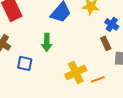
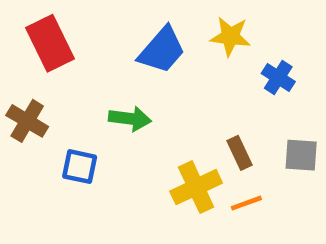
green arrow: (47, 42) -> (130, 119), turned -84
brown rectangle: (106, 43) -> (239, 153), moved

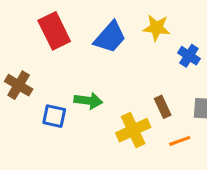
red rectangle: (50, 43) -> (54, 31), moved
green arrow: (130, 119) -> (88, 101), moved
orange line: (246, 203) -> (180, 141), moved

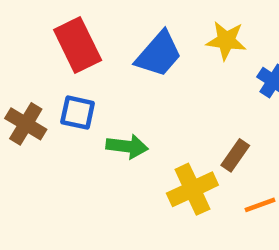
brown rectangle: (163, 107) -> (235, 155), turned 60
blue square: (54, 116) -> (78, 113), moved

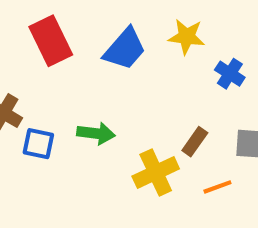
blue square: (78, 113) -> (38, 144), moved

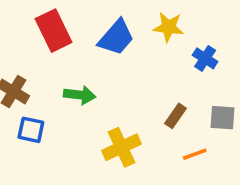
green arrow: (96, 133) -> (80, 95), moved
blue square: (38, 144) -> (31, 130), moved
yellow cross: (156, 173) -> (121, 147), moved

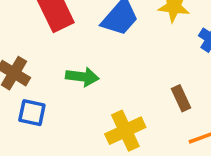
brown rectangle: (175, 116) -> (181, 98), turned -60

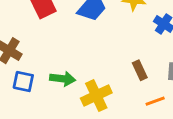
green arrow: (82, 77) -> (63, 79), moved

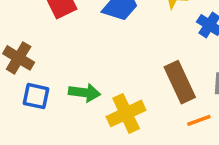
brown rectangle: (140, 70) -> (180, 82), size x1.6

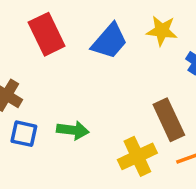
yellow cross: (126, 113) -> (137, 156), moved

